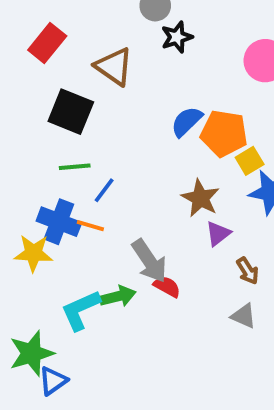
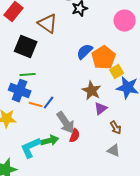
orange pentagon: (224, 133) -> (104, 58), turned 30
blue line: (104, 190) -> (49, 103), moved
blue cross: (59, 222) -> (20, 91), moved
red semicircle: (167, 287) -> (75, 136), turned 80

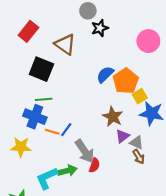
gray triangle: (114, 151) -> (136, 143), moved

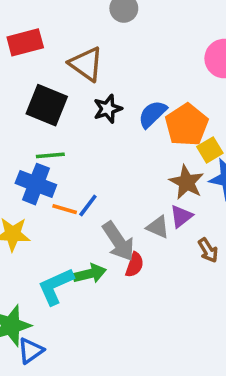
black star: (100, 28) -> (108, 109), moved
red rectangle: (28, 31) -> (25, 42), turned 36
brown star: (113, 117) -> (187, 182), moved
gray triangle: (136, 143) -> (158, 227), moved

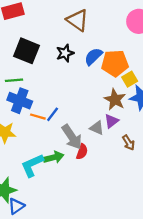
brown triangle: (86, 64) -> (78, 20), moved
orange pentagon: (187, 125) -> (115, 63), turned 30
green line: (50, 155) -> (14, 80), moved

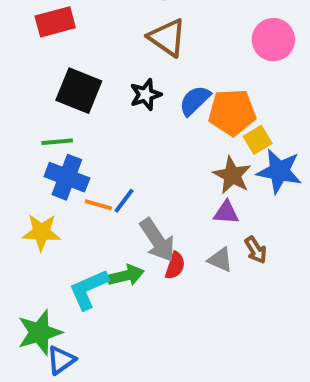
purple triangle: (112, 121) -> (226, 213), turned 42
gray triangle: (97, 128) -> (220, 260), moved

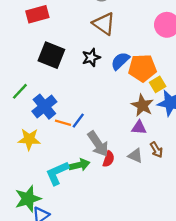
green line: (57, 142) -> (20, 91), moved, turned -42
blue cross: (67, 177) -> (44, 107), turned 30

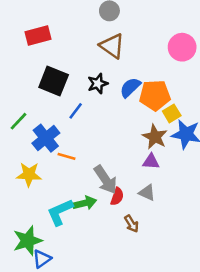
blue line: (78, 121) -> (76, 111), moved
brown arrow: (156, 150) -> (131, 224), moved

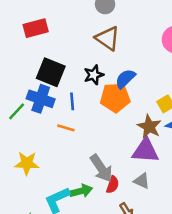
orange pentagon: (155, 95) -> (115, 98), moved
blue line: (76, 111) -> (72, 101), turned -42
blue cross: (46, 138) -> (41, 99), moved, turned -32
orange line: (67, 156) -> (66, 128), moved
purple triangle: (151, 161) -> (145, 151), size x1.6

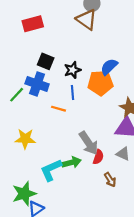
brown triangle: (108, 38) -> (86, 19), moved
black square: (51, 72) -> (46, 61), size x0.7
black star: (94, 75) -> (73, 70), moved
blue line: (72, 101) -> (73, 93), moved

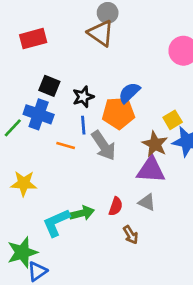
gray arrow: (89, 143) -> (104, 145), moved

